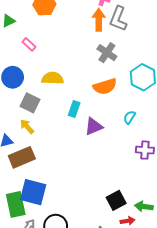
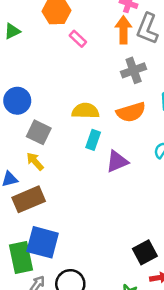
pink rectangle: (29, 44) -> (78, 39), moved
gray cross: (107, 53) -> (134, 70), turned 36
yellow semicircle: (53, 78) -> (86, 111), moved

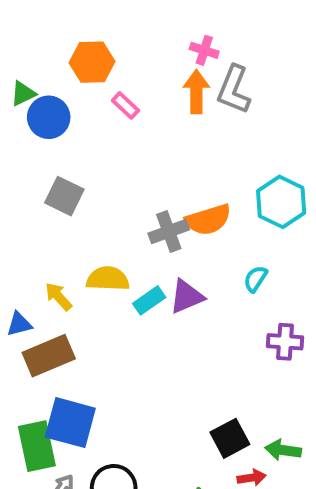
gray cross: (134, 70) -> (169, 232), moved
blue circle: (17, 101) -> (49, 117), moved
yellow semicircle: (86, 111) -> (108, 279), moved
gray square: (39, 132) -> (64, 196), moved
cyan rectangle: (93, 140) -> (149, 300), moved, turned 36

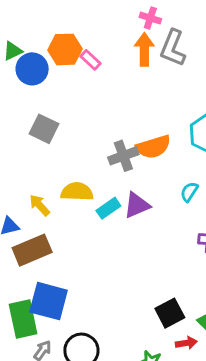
orange hexagon: (92, 62) -> (65, 49), moved

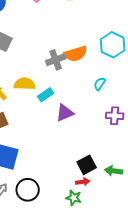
purple triangle: (137, 205) -> (65, 113), moved
red arrow: (186, 343) -> (83, 182), moved

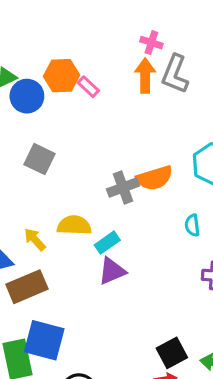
cyan semicircle: (100, 84) -> (192, 225), turned -40
purple triangle: (65, 113) -> (112, 271), moved

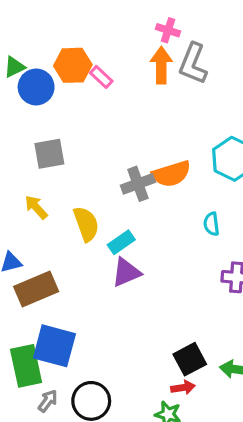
gray square: (40, 159) -> (49, 154), turned -36
yellow semicircle: (74, 225) -> (86, 224), turned 68
yellow arrow: (35, 239) -> (36, 207), moved

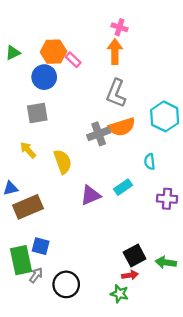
gray L-shape: (193, 64) -> (116, 93), moved
blue circle: (36, 87) -> (44, 77), moved
cyan rectangle: (121, 242) -> (123, 187), moved
blue square: (54, 346) -> (41, 246), size x0.6
gray arrow: (48, 401) -> (36, 275), moved

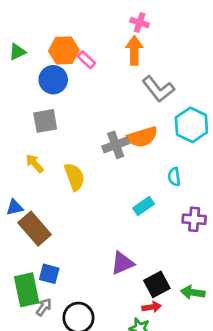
gray L-shape: (116, 93) -> (158, 89), moved, turned -60
purple triangle: (91, 195) -> (122, 263), moved
brown rectangle: (28, 207) -> (35, 229), turned 72

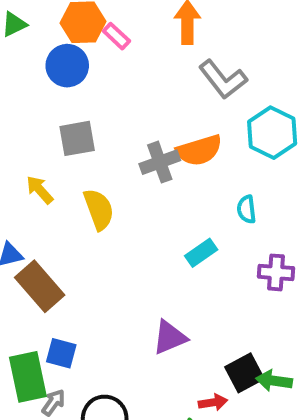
gray square: (45, 121) -> (77, 138), moved
black square: (157, 284) -> (244, 373), moved

